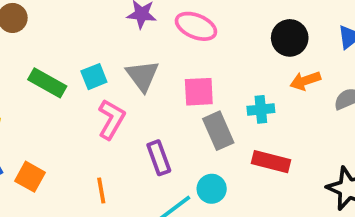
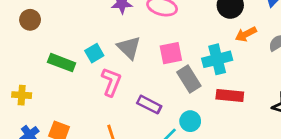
cyan cross: (261, 109) -> (217, 59), size x1.5
purple rectangle: (159, 158) -> (149, 105), turned -35

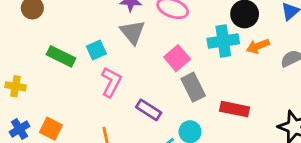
gray triangle: (129, 48) -> (133, 32), moved
pink square: (171, 53) -> (177, 58), turned -35
cyan cross: (217, 59) -> (223, 41), moved

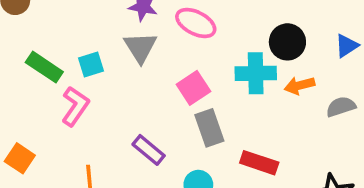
pink L-shape: (111, 82) -> (75, 106), moved

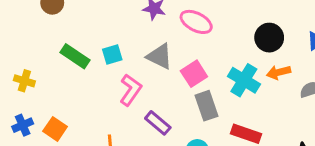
gray triangle: (140, 47) -> (160, 56), moved, turned -32
cyan cross: (256, 73) -> (244, 80), moved, turned 32
pink L-shape: (75, 106) -> (131, 90), moved

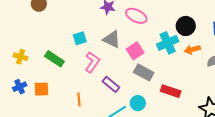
green rectangle: (75, 56) -> (54, 59), moved
cyan cross: (244, 80) -> (168, 43), moved, turned 35
gray rectangle: (206, 106) -> (144, 72), turned -42
orange square: (55, 129) -> (41, 89), turned -35

